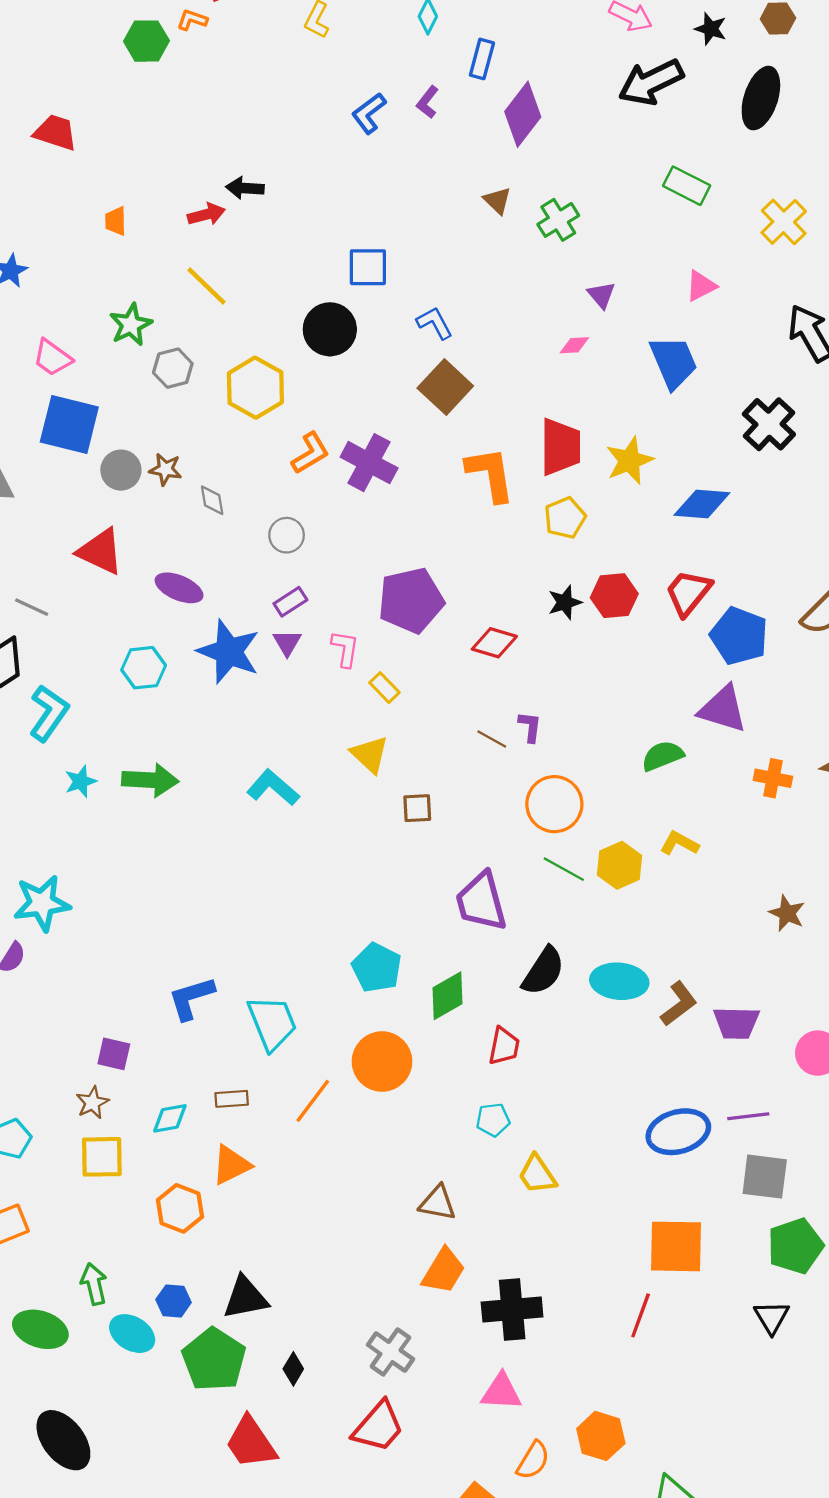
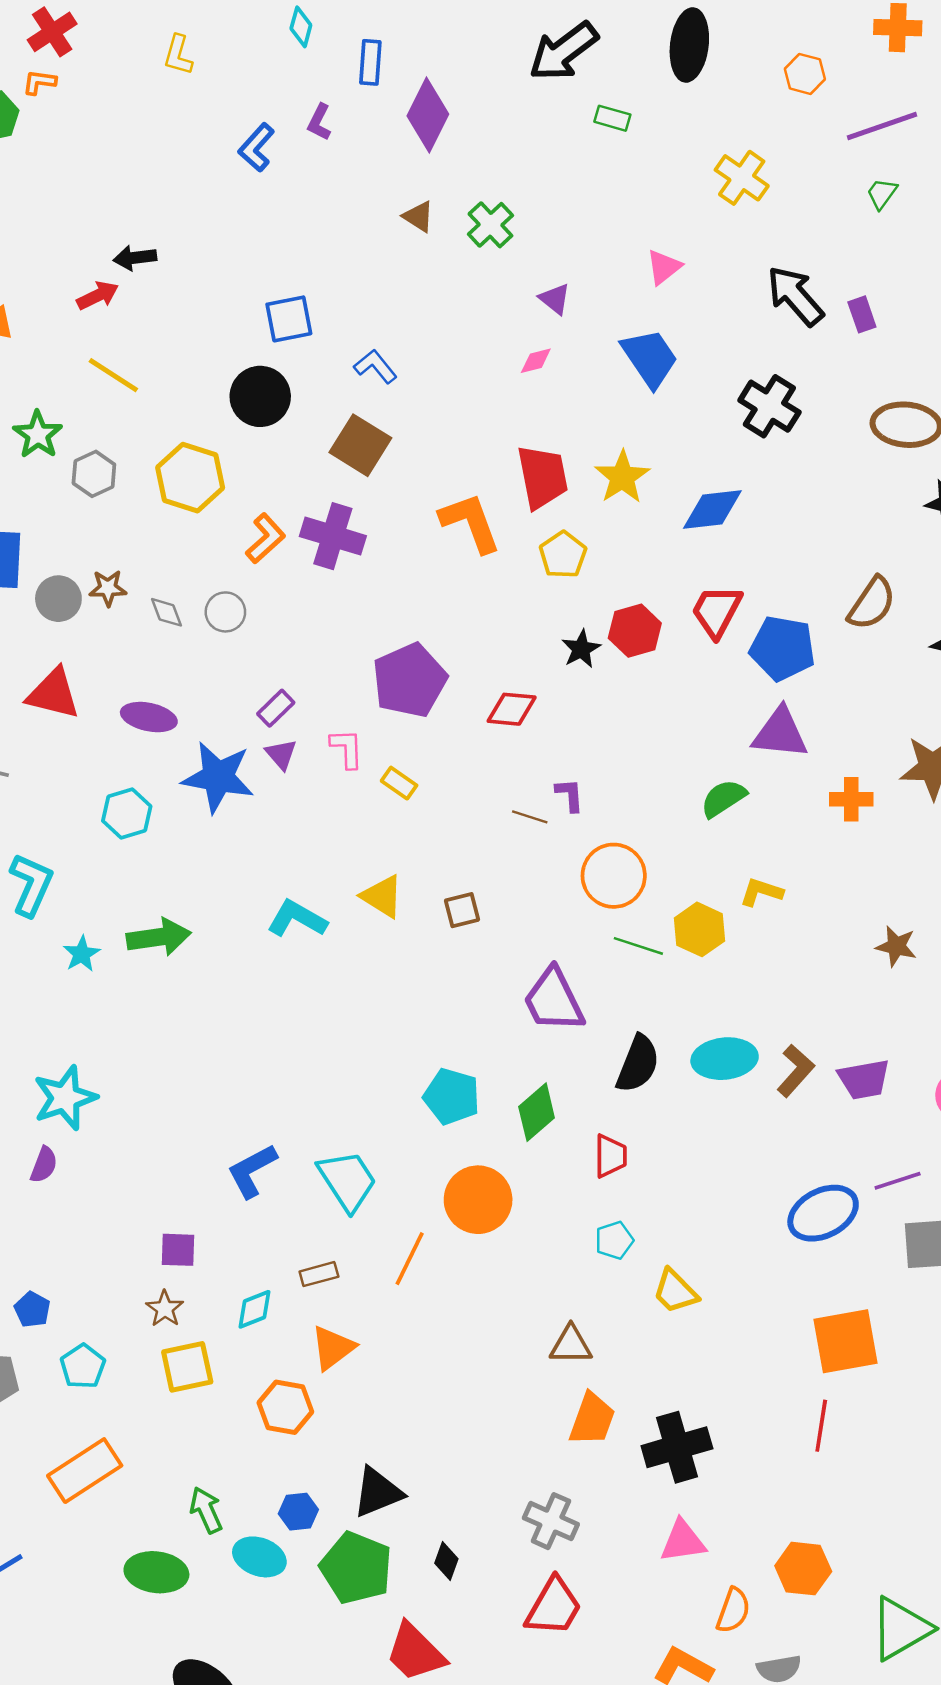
green rectangle: (687, 186) -> (612, 118), moved, size x0.7
brown square: (445, 387) -> (360, 445), moved
gray circle: (287, 535) -> (225, 612), moved
yellow triangle: (370, 754) -> (382, 896), moved

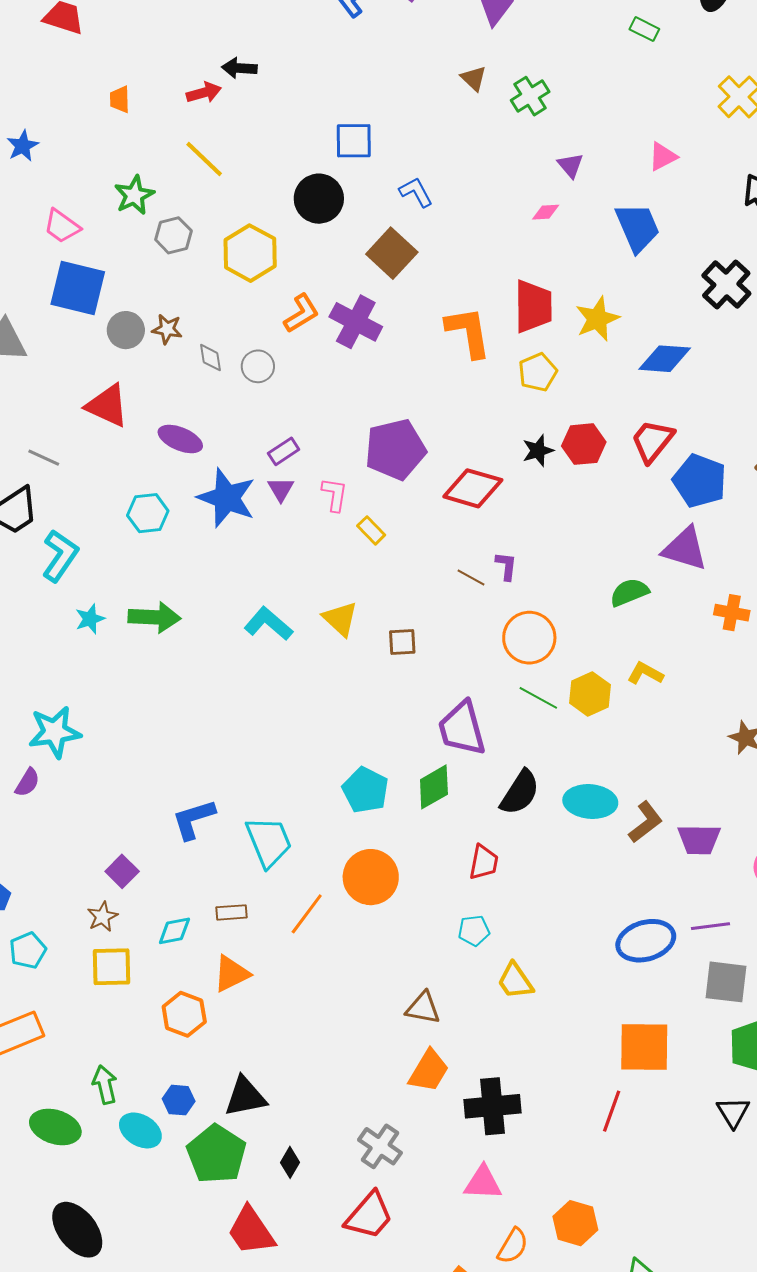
red diamond: (512, 709) -> (473, 488), size x1.4
green diamond: (537, 1112) -> (434, 787), moved
purple square: (178, 1250) -> (122, 871), turned 32

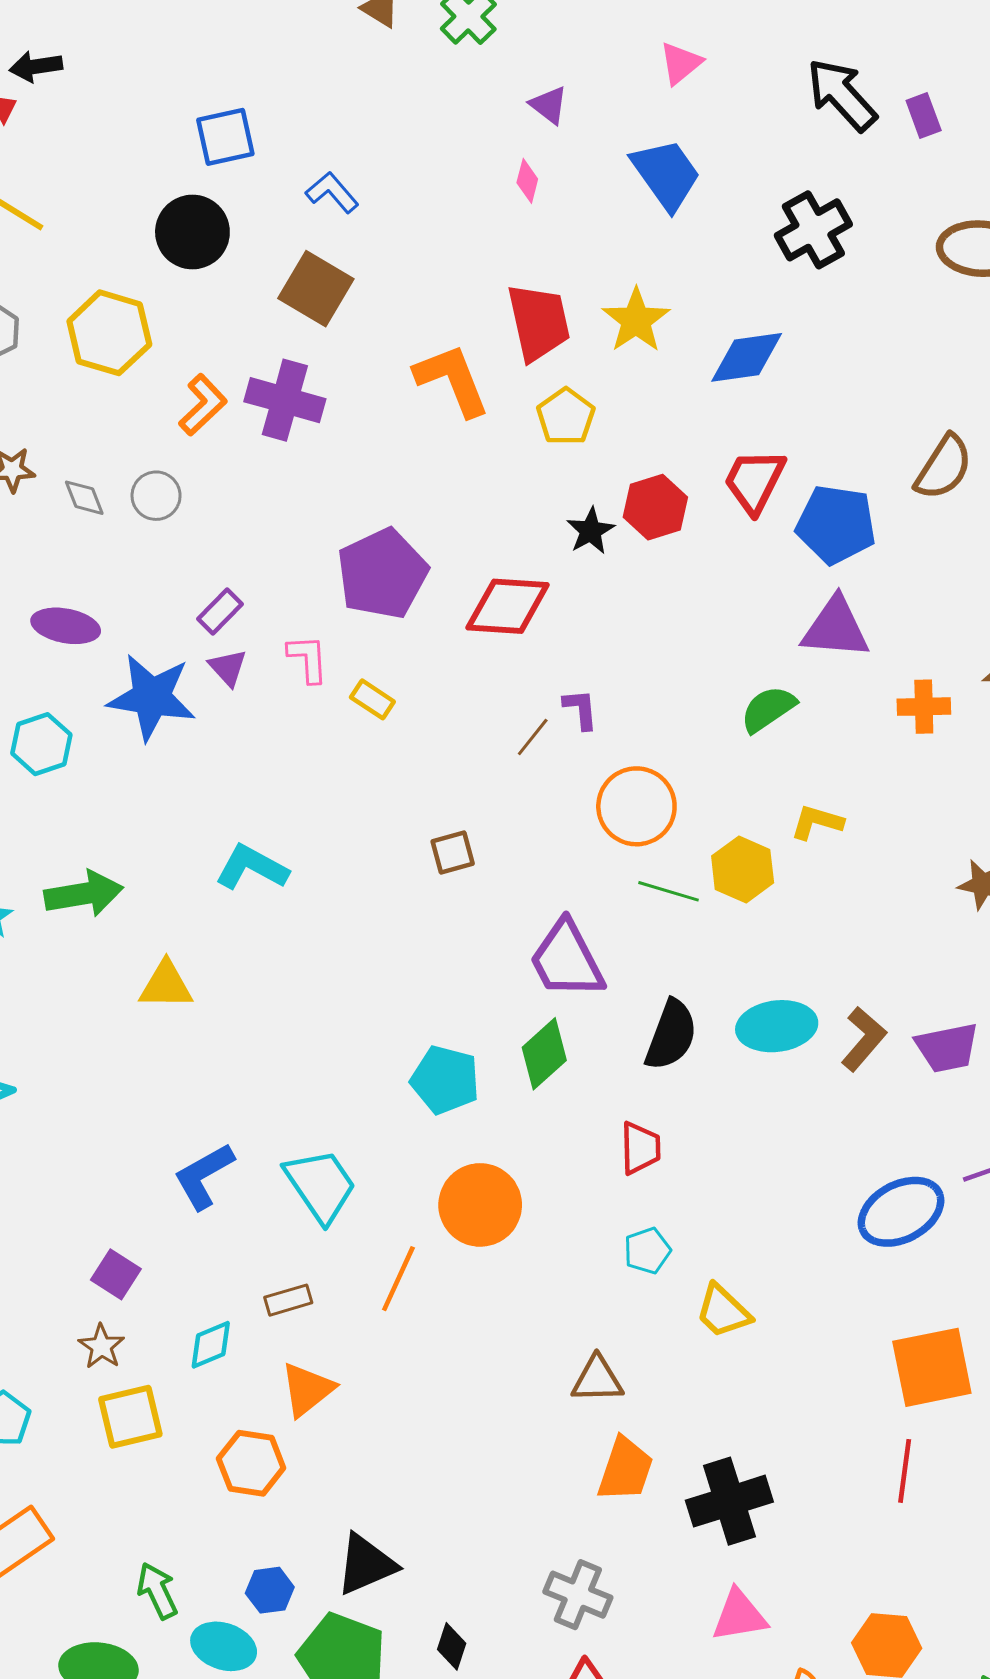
pink diamond: (546, 212) -> (527, 181), turned -60
black cross: (726, 284) -> (813, 230), turned 30
brown line: (471, 578) -> (533, 737), turned -68
yellow triangle: (340, 619) -> (166, 985), moved, turned -30

